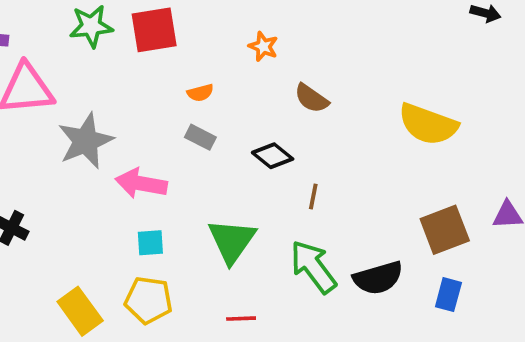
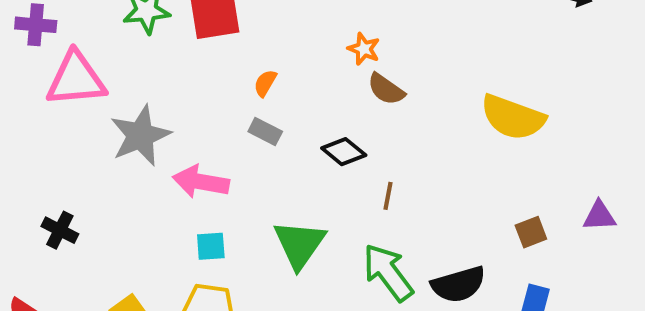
orange star: (263, 46) -> (364, 49), moved
orange semicircle: (200, 93) -> (265, 83), turned 135
brown square: (445, 230) -> (531, 232), size x0.6

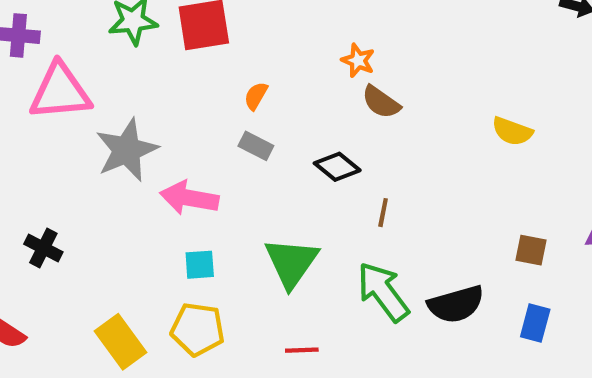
yellow semicircle: (513, 117) -> (512, 131), size x0.6
brown square: (531, 232) -> (531, 250), turned 32

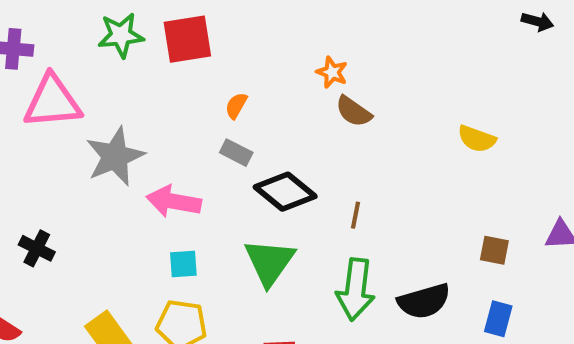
black diamond: (337, 167) -> (285, 192), moved, size x1.4
green arrow: (383, 292) -> (356, 289), turned -136

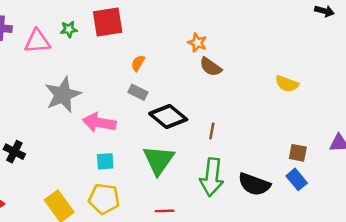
green star: (121, 35) -> (69, 29), moved, size x0.6
pink triangle: (52, 102) -> (37, 41), moved, size x0.7
black semicircle: (424, 301) -> (254, 184), turned 36
blue rectangle: (498, 319) -> (297, 179), moved, turned -55

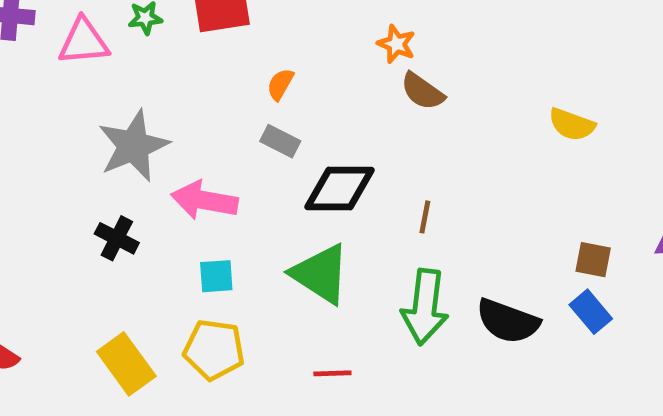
black diamond: (168, 116) -> (340, 188), turned -39
black cross: (14, 152) -> (117, 238), moved
green triangle: (159, 160) -> (321, 274), turned -32

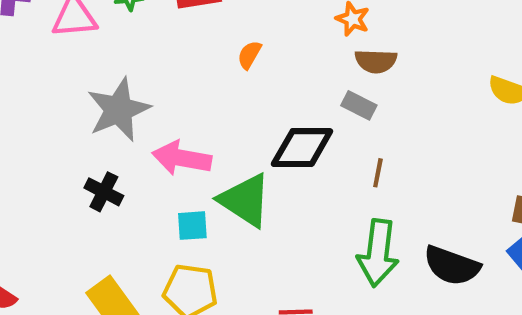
brown semicircle: (422, 91) -> (376, 61), turned -33
gray rectangle: (280, 141) -> (359, 105), moved
green triangle: (321, 274) -> (245, 200), moved

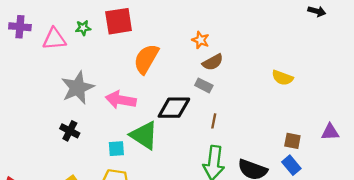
orange semicircle: (249, 55) -> (146, 59), size x2.0
brown semicircle: (376, 61) -> (213, 62), turned -30
pink arrow: (182, 158) -> (121, 100), moved

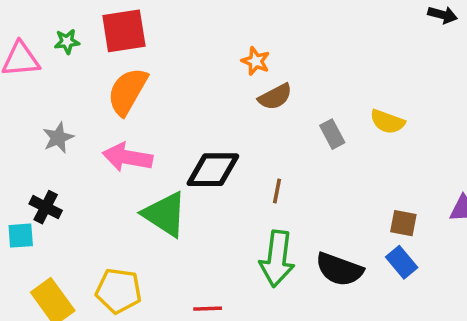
orange semicircle: (146, 59) -> (128, 91), moved
gray rectangle: (204, 85) -> (332, 134), moved, turned 35
gray star: (78, 88) -> (58, 138), size x0.6
cyan square: (116, 149) -> (21, 236), moved

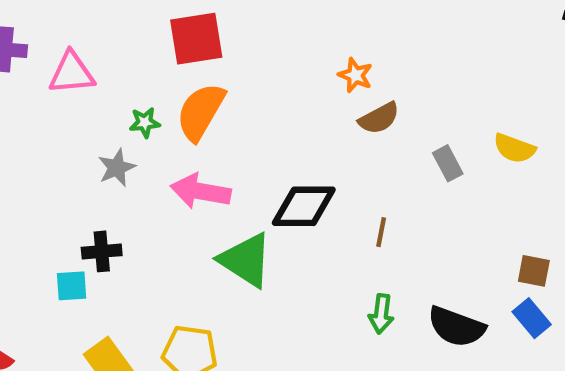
green star: (67, 42) -> (145, 122), moved
black cross: (46, 207) -> (102, 251), turned -32
green arrow: (277, 259) -> (381, 314), size x0.6

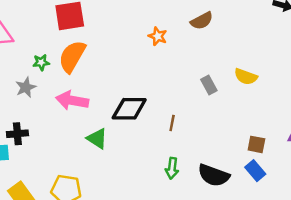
brown semicircle: (379, 118) -> (202, 21), moved
green triangle: (246, 260) -> (97, 138), size x0.7

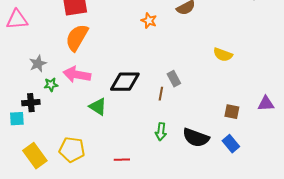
green star: (41, 62) -> (51, 85), moved
gray rectangle: (209, 85) -> (174, 79), moved
blue rectangle: (255, 171) -> (231, 144), moved

